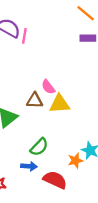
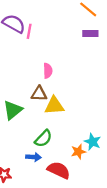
pink semicircle: (48, 87) -> (48, 71), moved, turned -144
yellow triangle: (60, 104) -> (54, 106), moved

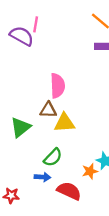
pink line: (29, 31) -> (36, 24), moved
pink semicircle: (48, 71) -> (58, 86), size x1.5

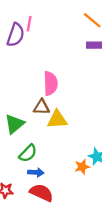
purple semicircle: (22, 36) -> (16, 35), turned 80
green semicircle: (53, 157) -> (28, 153), moved
red semicircle: (69, 191) -> (41, 193), moved

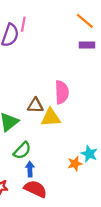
pink semicircle: (51, 83) -> (62, 92), moved
blue arrow: (36, 172) -> (30, 169), turned -96

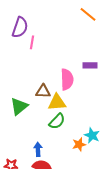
pink line: (23, 24) -> (32, 42), moved
purple rectangle: (87, 45) -> (90, 65), moved
green semicircle: (22, 150) -> (57, 121), moved

